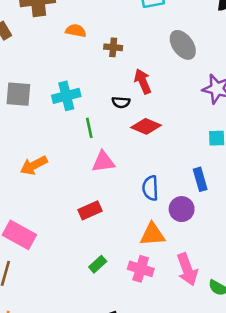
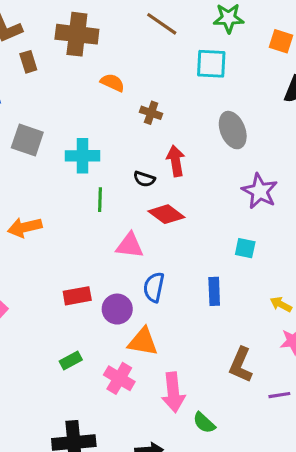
pink triangle: (103, 162) -> (130, 245), moved
purple circle: (182, 209) -> (117, 309), moved

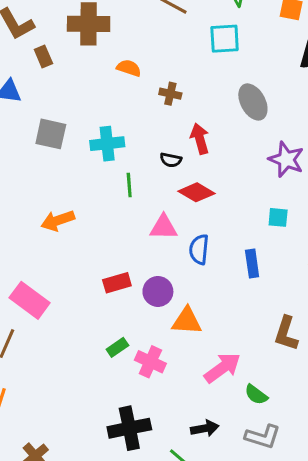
blue semicircle: (154, 287) -> (199, 249), moved
pink cross: (119, 378) -> (150, 362), moved
pink arrow: (173, 392) -> (222, 368), turned -114

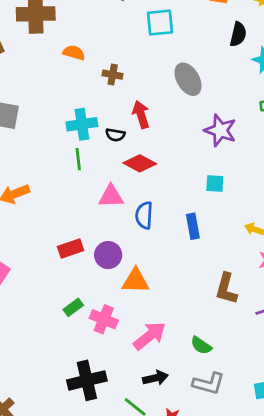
cyan cross: (107, 144) -> (82, 124), moved
pink arrow: (222, 368) -> (150, 336), moved

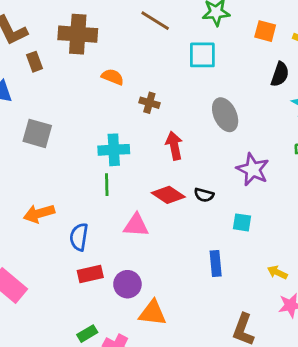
black semicircle: (115, 135) -> (204, 195), moved
blue semicircle: (144, 215) -> (79, 237), moved

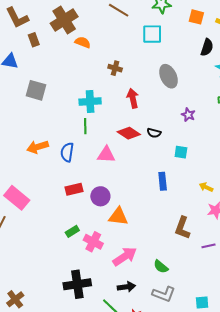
brown cross: (78, 34) -> (64, 20), turned -36
orange semicircle: (113, 77) -> (83, 42), moved
purple star: (253, 169) -> (188, 115), size x0.6
blue semicircle: (79, 237) -> (67, 152), moved

